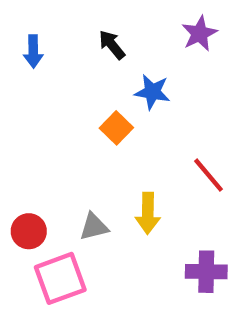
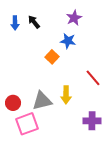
purple star: (200, 34) -> (74, 18), moved
black arrow: (112, 45) -> (34, 22), moved
gray triangle: (94, 227) -> (42, 101), size x1.5

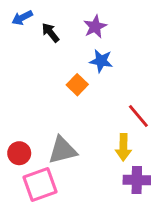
purple star: (74, 18) -> (95, 27), moved
blue arrow: (15, 23) -> (22, 18), moved, turned 64
yellow arrow: (66, 95) -> (123, 147), moved

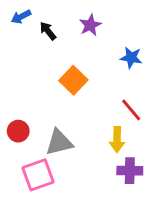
blue star: (101, 61) -> (131, 58), moved
orange square: (77, 85) -> (73, 80), size x1.4
red circle: (19, 153) -> (18, 131), moved

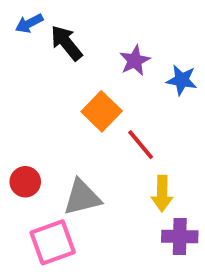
purple star: (90, 25) -> (135, 61), moved
black arrow: (48, 31) -> (66, 43), size x1.4
red line: (131, 110) -> (141, 145), moved

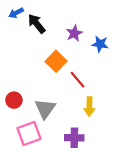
gray triangle: (82, 197) -> (45, 109), turned -40
purple cross: (180, 236) -> (74, 138), moved

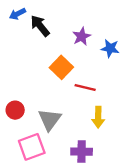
red line: (78, 80) -> (85, 88), turned -36

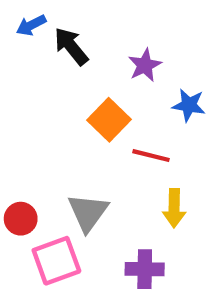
blue star: (110, 48) -> (189, 105), moved
red circle: (15, 110) -> (21, 219), moved

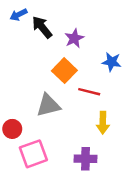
purple star: (145, 65) -> (74, 38), moved
gray triangle: (88, 212) -> (48, 105), moved, turned 40

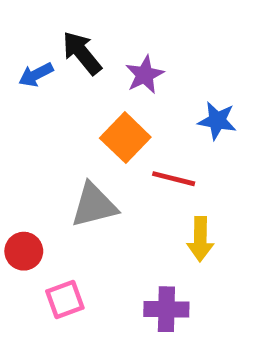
blue arrow: (18, 15) -> (36, 75), moved
pink square: (33, 154) -> (65, 300), size x0.7

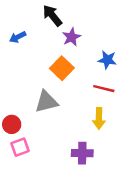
black arrow: (82, 53) -> (52, 16), moved
red line: (174, 179) -> (104, 89), moved
pink square: (65, 300) -> (20, 147), moved

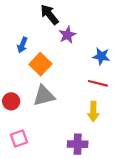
blue arrow: (18, 37) -> (22, 45), moved, turned -42
orange square: (62, 68) -> (40, 64), moved
red circle: (12, 124) -> (11, 101), moved

